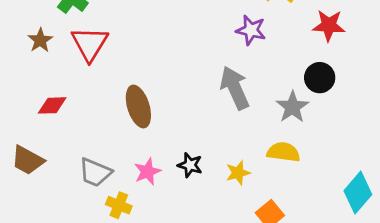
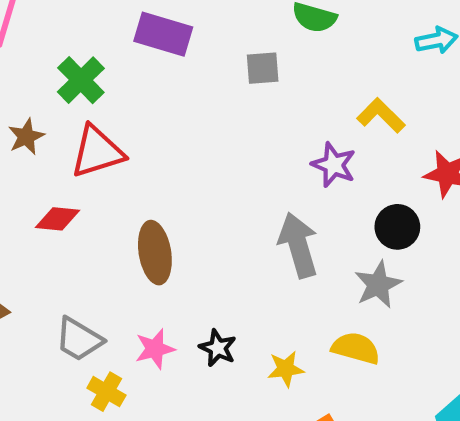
red triangle: (90, 44) -> (97, 152), turned 33
black circle: (320, 78) -> (397, 227), moved
red diamond: (52, 105) -> (58, 219), moved

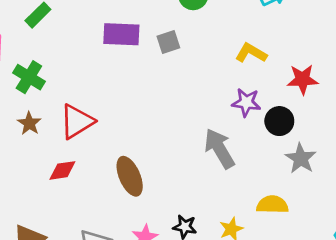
purple rectangle: (163, 34) -> (121, 34), moved
green cross: (81, 80) -> (29, 77), moved
purple star: (334, 165) -> (246, 102), moved
gray star: (378, 285) -> (301, 158), moved

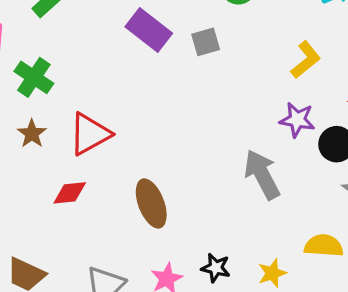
purple rectangle: (121, 34) -> (149, 30), turned 33
yellow L-shape: (251, 53) -> (306, 60), turned 108

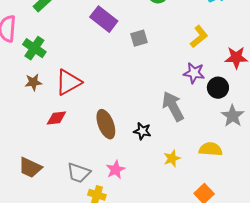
gray square: (206, 42) -> (139, 38), moved
brown star: (32, 134) -> (33, 82), turned 30
black star: (216, 268) -> (142, 131), moved
yellow star: (272, 273) -> (172, 158), moved

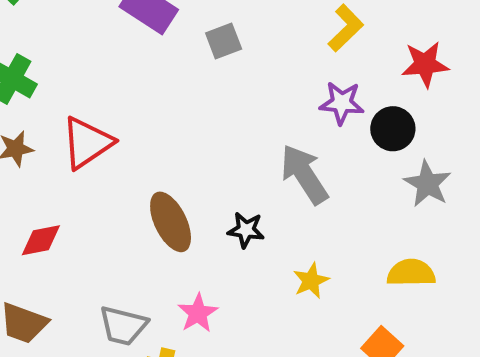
red diamond: (56, 118) -> (41, 240), moved
yellow semicircle: (210, 149) -> (411, 273), moved

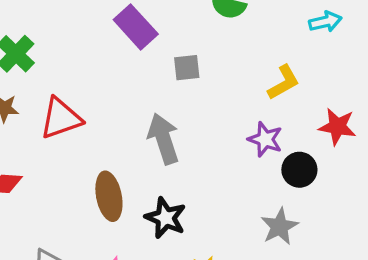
gray arrow: (304, 174) -> (163, 139), moved
gray star: (427, 184) -> (279, 226), moved
black star: (246, 230) -> (166, 218), size x1.4

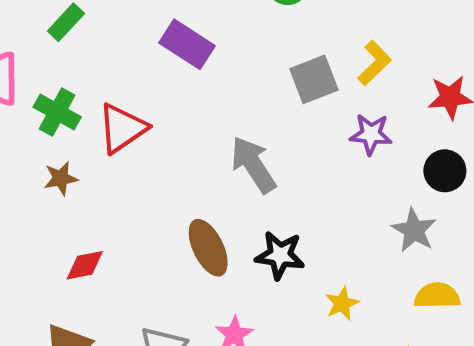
gray square: (187, 68) -> (314, 79), moved, size x1.4
red triangle: (61, 118) -> (122, 128), moved
black circle: (299, 170) -> (445, 171), moved

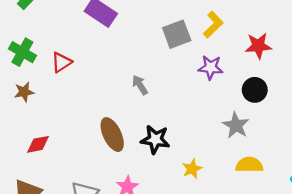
red triangle: (122, 128) -> (61, 62), size x0.7
gray arrow: (253, 165) -> (140, 85), size x0.6

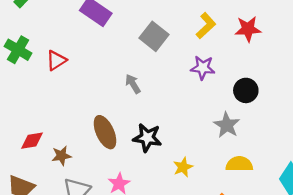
gray square: (177, 34) -> (154, 36), moved, turned -32
red star: (258, 46) -> (248, 29), moved
brown star: (24, 92) -> (61, 156), moved

